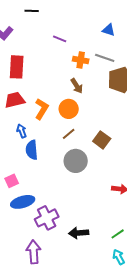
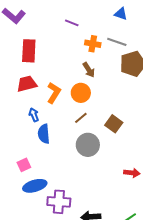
purple cross: (47, 218) -> (59, 202), turned 30

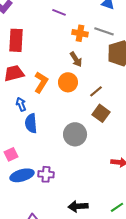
brown line: (81, 118) -> (96, 91), moved
purple cross: (59, 202) -> (46, 174), moved, size x0.7

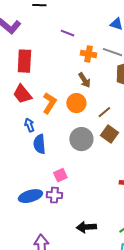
red trapezoid: (14, 73) -> (22, 94), turned -115
gray circle: (75, 134) -> (81, 139), moved
pink square: (11, 154) -> (60, 175), moved

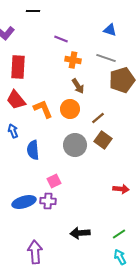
orange cross: (88, 54) -> (73, 60), moved
orange L-shape: (49, 103) -> (43, 109), turned -55
blue arrow: (29, 125) -> (13, 131), moved

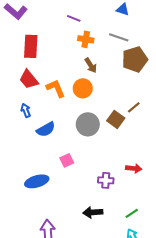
brown line: (98, 118) -> (134, 107), moved
blue semicircle: (33, 150) -> (46, 129), turned -114
purple cross: (48, 201) -> (106, 180), moved

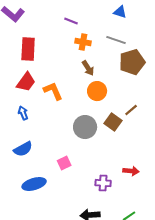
red trapezoid: (29, 79) -> (26, 82), turned -105
orange circle: (83, 88) -> (97, 91), moved
blue semicircle: (46, 129) -> (23, 149), moved

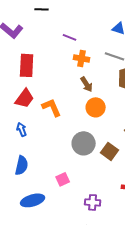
brown square: (113, 122) -> (110, 151), moved
blue semicircle: (23, 149) -> (22, 165), turned -48
purple cross: (103, 183) -> (93, 202), moved

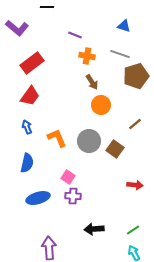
red rectangle: (27, 65) -> (32, 63), turned 50
orange L-shape: (52, 107) -> (57, 138), moved
pink square: (63, 179) -> (68, 177), turned -32
purple cross: (93, 202) -> (73, 196), moved

